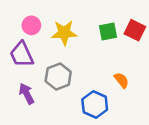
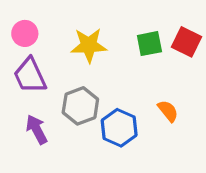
pink circle: (31, 25) -> (25, 33), moved
blue hexagon: (95, 105) -> (119, 128), moved

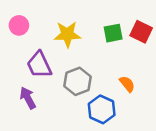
purple trapezoid: (30, 76) -> (39, 65), moved
gray hexagon: (80, 106) -> (77, 81), moved
blue hexagon: (119, 128) -> (102, 109), moved

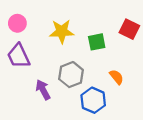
green square: (113, 33) -> (97, 42), moved
purple trapezoid: (39, 65) -> (19, 56), moved
purple arrow: (28, 98) -> (43, 90), moved

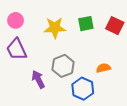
green square: (97, 42) -> (86, 24), moved
orange semicircle: (116, 77) -> (103, 68), turned -64

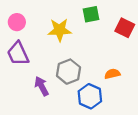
green square: (86, 24) -> (91, 14), moved

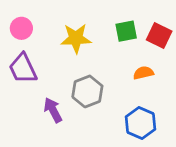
green square: (91, 14) -> (126, 31), moved
orange semicircle: (112, 74) -> (143, 73), moved
blue hexagon: (90, 96) -> (140, 123), moved

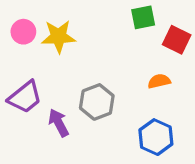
green square: (126, 31) -> (143, 17), moved
yellow star: (76, 38) -> (59, 37), moved
purple trapezoid: (23, 68) -> (25, 97), moved, turned -104

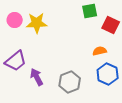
gray hexagon: (97, 102) -> (70, 82), moved
blue hexagon: (156, 137) -> (108, 74), moved

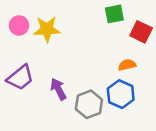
blue hexagon: (108, 74) -> (121, 94), moved
purple arrow: (37, 77) -> (58, 89), moved

